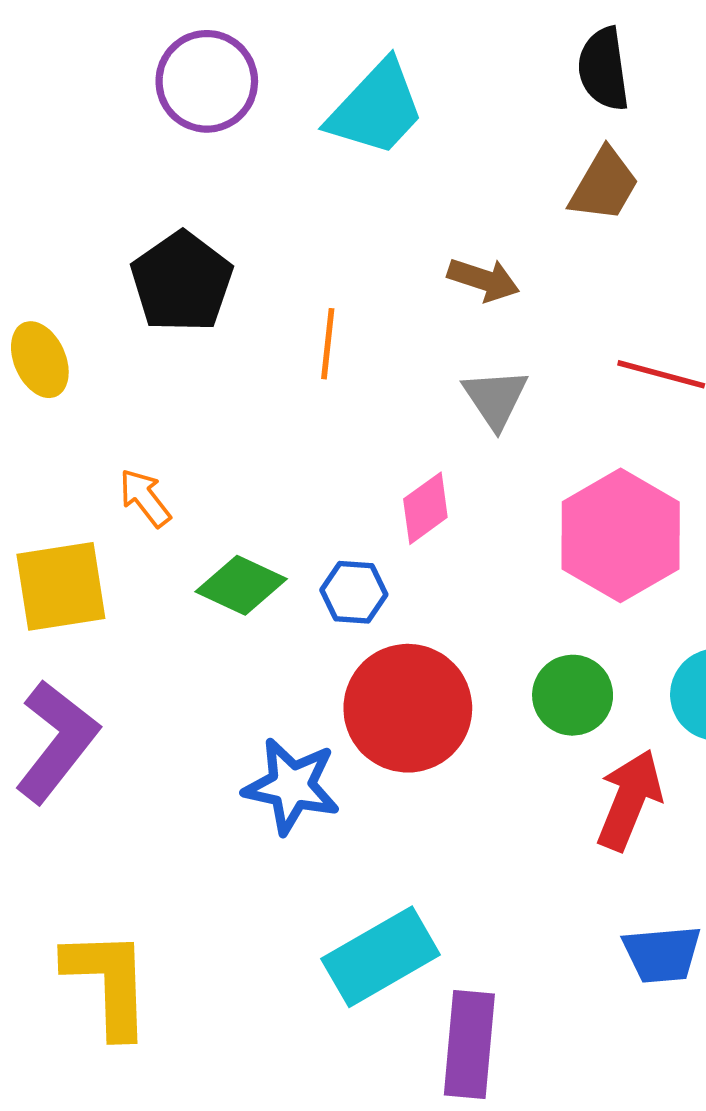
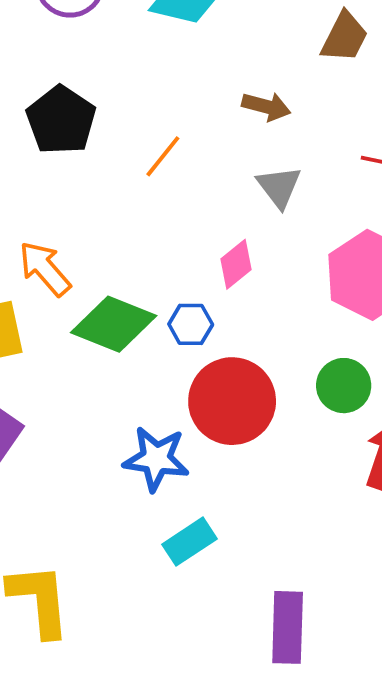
orange line: (328, 344) -> (163, 156), turned 36
orange arrow: (145, 498) -> (45, 269), size x1.4
green diamond: (241, 585) -> (114, 324), size x1.4
cyan rectangle: (381, 957) -> (189, 542), moved, size x0.7

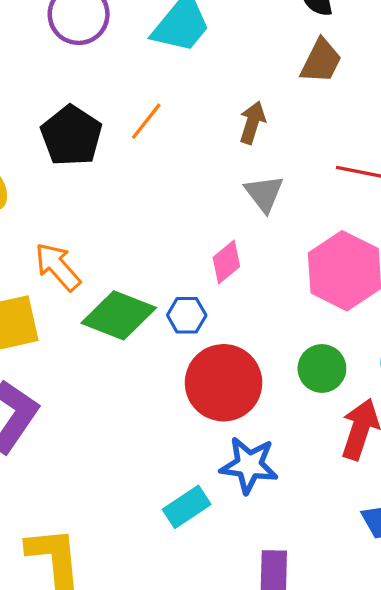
brown arrow: (266, 106) -> (252, 123), turned -87
orange line: (163, 156) -> (146, 121), moved
blue star: (156, 459) -> (249, 465), moved

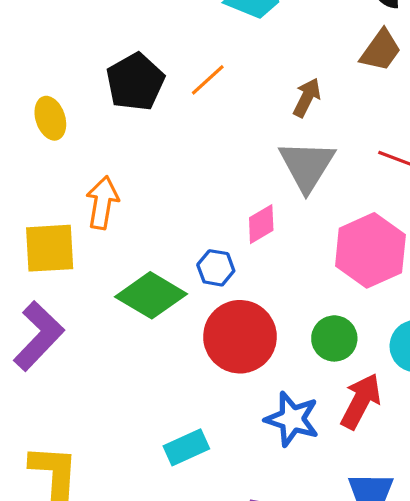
gray triangle: (264, 193) -> (307, 166), size x1.5
orange arrow: (58, 267) -> (102, 203), turned 42
green diamond: (119, 315) -> (151, 295), moved
blue star: (249, 465) -> (292, 419), moved

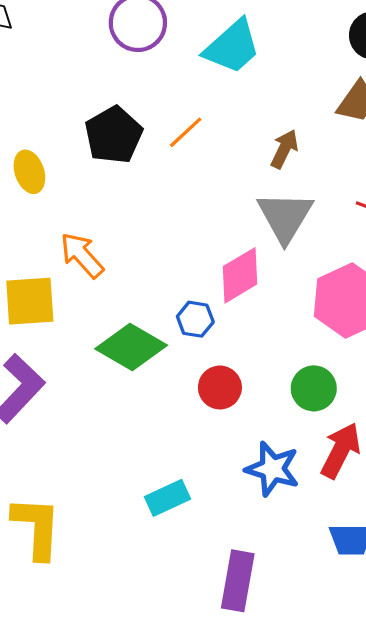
orange arrow: (102, 203) -> (82, 255), turned -51
pink diamond: (261, 224) -> (240, 275), size x1.4
red circle: (240, 337) -> (220, 387), size x0.6

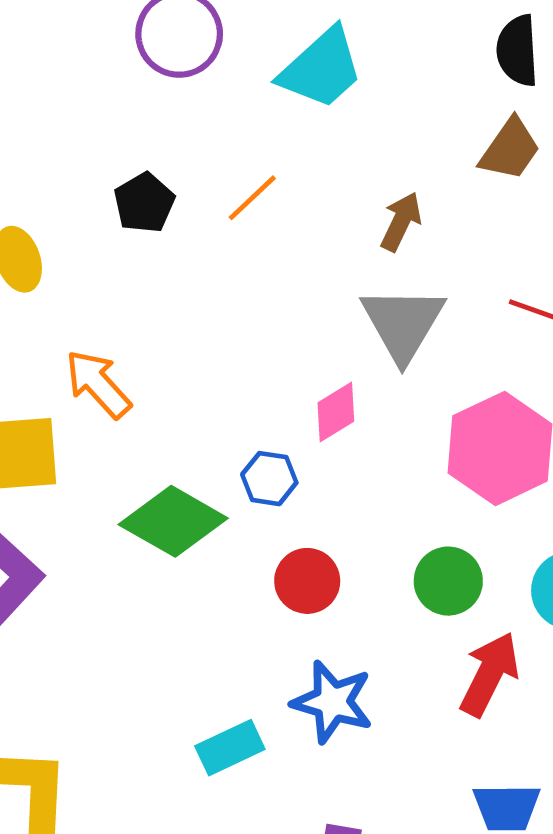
black pentagon: (114, 135) -> (144, 203), size x0.7
pink diamond: (240, 275) -> (336, 412), size x0.7
blue star: (272, 469) -> (332, 702), moved

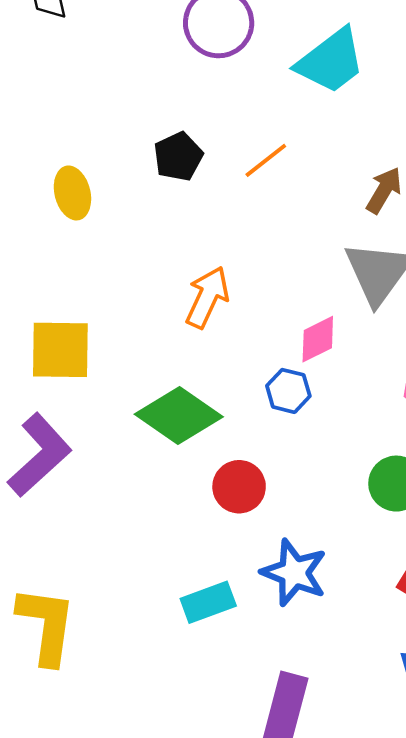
orange arrow: (98, 384) -> (207, 297), moved, turned 62
blue hexagon: (269, 479) -> (288, 391), moved
red circle: (307, 581) -> (239, 487), moved

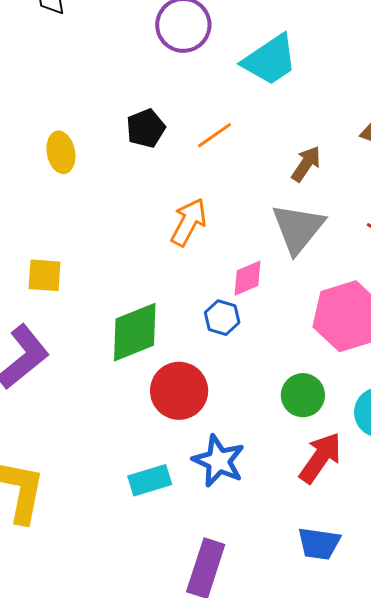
orange arrow: (207, 297) -> (189, 222), moved
yellow square: (60, 350) -> (44, 275), size x0.7
green diamond: (179, 416) -> (135, 332), turned -60
red circle: (239, 487) -> (179, 391), size x1.4

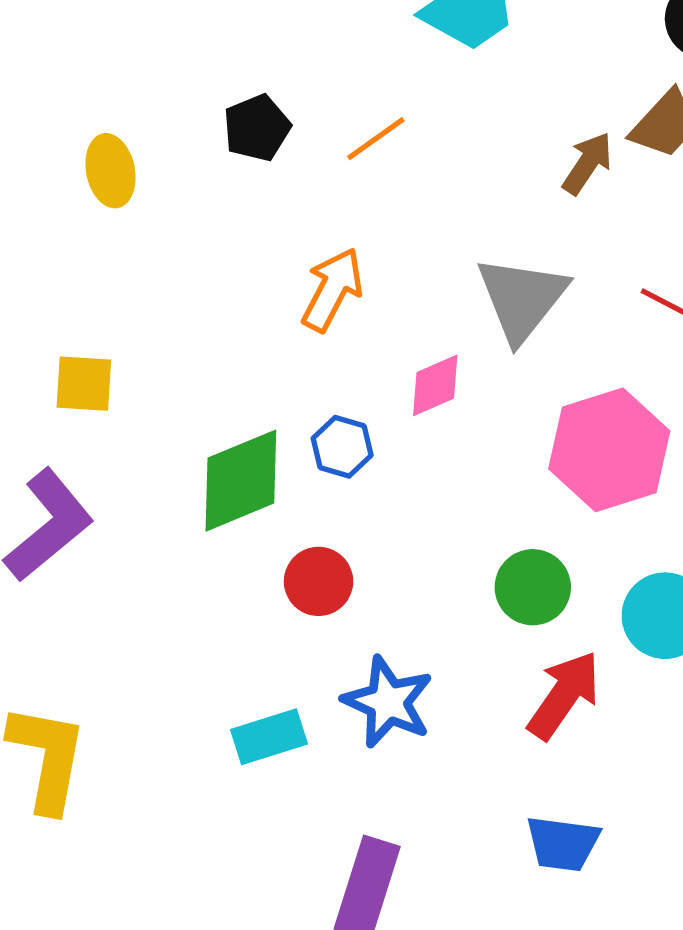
brown arrow: (306, 164) -> (587, 163), moved
blue hexagon: (222, 318) -> (342, 447), moved
red circle: (179, 391) -> (319, 581), size x0.7

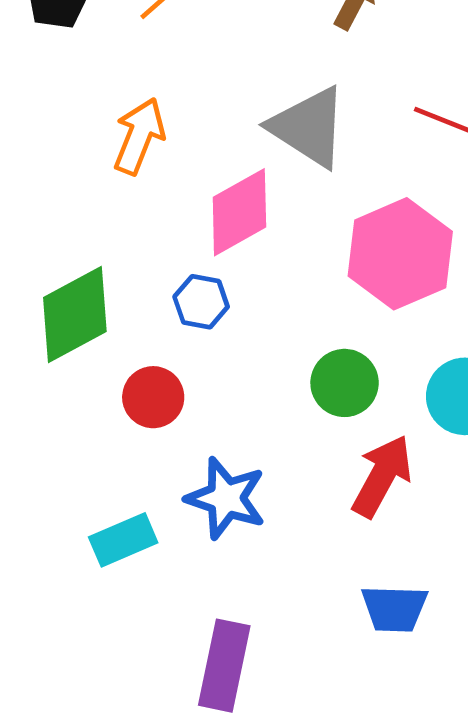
gray triangle: (522, 299) -> (309, 127), turned -30
pink diamond: (435, 385) -> (239, 212), size x1.5
blue hexagon: (342, 447) -> (201, 302), moved

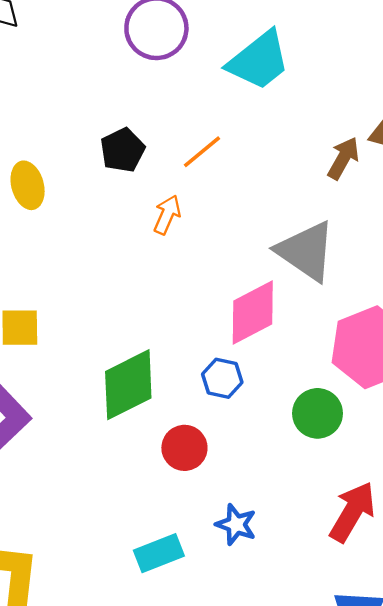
orange arrow: (139, 136) -> (167, 215), moved, size x0.7
green circle: (345, 383) -> (318, 413), moved
blue star: (226, 498) -> (236, 525), size x0.7

